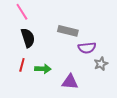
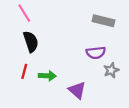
gray rectangle: (68, 31) -> (103, 21), moved
purple triangle: (70, 82) -> (77, 90), turned 36

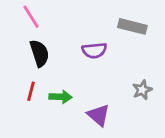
purple semicircle: (96, 53) -> (94, 50), moved

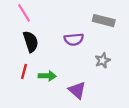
gray star: (142, 90) -> (103, 60), moved

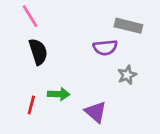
purple semicircle: (74, 39) -> (105, 48), moved
red line: (24, 71) -> (31, 105), moved

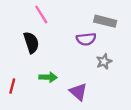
pink line: (30, 16) -> (41, 14), moved
red line: (31, 105) -> (12, 86), moved

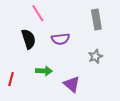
gray rectangle: (105, 21) -> (96, 19), turned 66
purple semicircle: (86, 39) -> (60, 39), moved

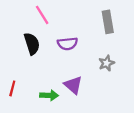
green arrow: (44, 71) -> (49, 95), moved
purple triangle: (72, 84) -> (73, 85), moved

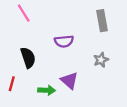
pink line: (42, 15) -> (24, 13), moved
black semicircle: (32, 44) -> (28, 58), moved

